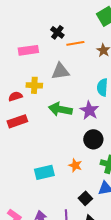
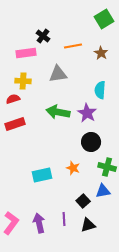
black cross: (57, 32) -> (43, 36), moved
yellow cross: (34, 85) -> (23, 81), moved

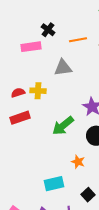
yellow cross: (23, 81) -> (38, 91), moved
green arrow: (58, 112) -> (63, 126), moved, turned -50
cyan rectangle: (42, 175) -> (54, 184), moved

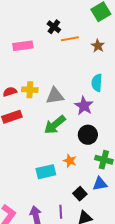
black cross: (48, 30) -> (54, 27), moved
gray triangle: (63, 68) -> (55, 96), moved
cyan rectangle: (54, 184) -> (46, 172), moved

